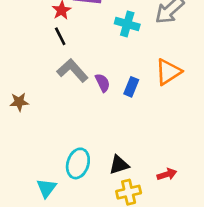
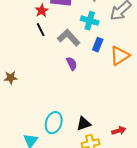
gray L-shape: (72, 70) -> (69, 38), moved
blue rectangle: (131, 87) -> (98, 45), moved

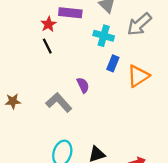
gray L-shape: (69, 38) -> (59, 102), moved

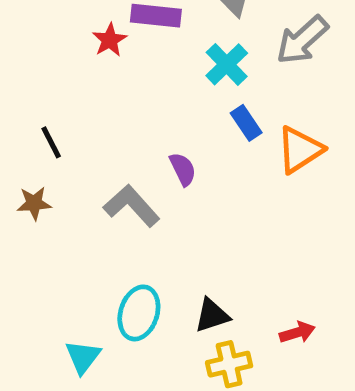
cyan cross: (104, 36) -> (227, 64), turned 30
black line: (47, 46) -> (51, 142), moved
blue rectangle: (113, 63) -> (246, 123), turned -56

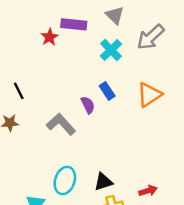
blue rectangle: (246, 123) -> (107, 91), moved

